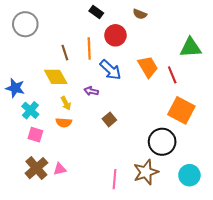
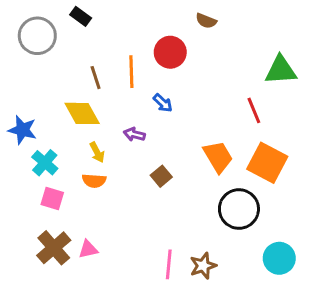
black rectangle: (96, 12) -> (81, 16), moved
orange trapezoid: (148, 67) -> (218, 157), moved
blue arrow: (110, 70) -> (163, 103), size x0.6
brown star: (146, 172) -> (203, 266), moved, size x0.7

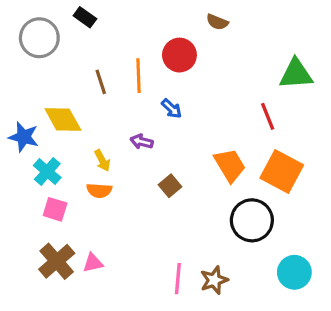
yellow diamond: (82, 113) -> (63, 120), moved

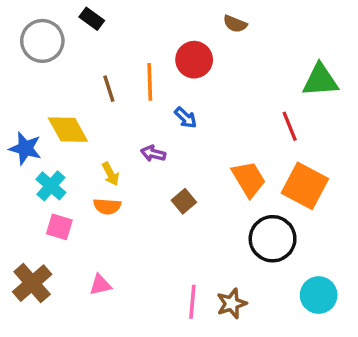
brown cross: (57, 261) -> (32, 283), moved

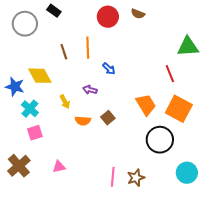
red circle: (194, 60) -> (108, 17), moved
orange semicircle: (107, 206) -> (83, 121), moved
pink square: (59, 227) -> (35, 133), turned -35

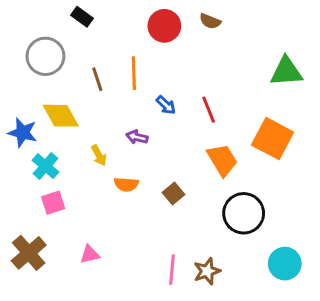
gray circle: (25, 24) -> (45, 56), moved
red line: (170, 74) -> (209, 110), moved
orange square: (179, 109) -> (273, 139), moved
brown square: (108, 118) -> (174, 193), moved

